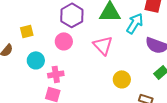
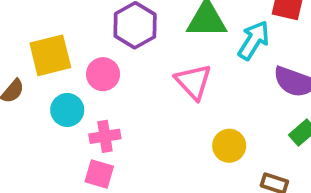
yellow square: (27, 31) -> (50, 55), size x1.6
pink circle: (64, 41) -> (103, 74), moved

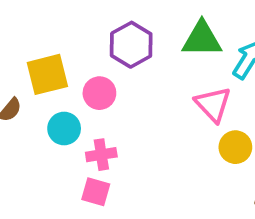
pink triangle: (193, 82) -> (213, 104), moved
yellow circle: (229, 146) -> (235, 147), moved

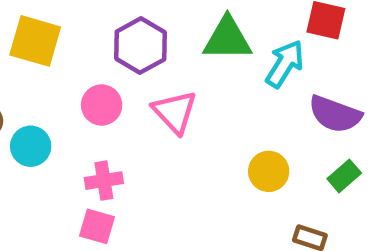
yellow square: (47, 74) -> (35, 41), moved, turned 30
pink triangle: (213, 104) -> (175, 112), moved
cyan circle: (64, 128) -> (31, 146), moved

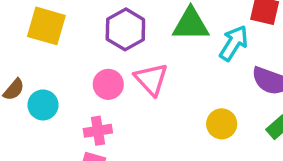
pink circle: (102, 105) -> (108, 84), moved

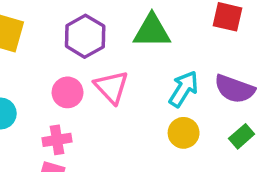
cyan arrow: (234, 43) -> (184, 89), moved

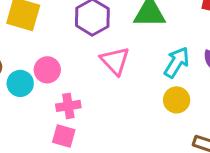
pink circle: (68, 92) -> (47, 70), moved

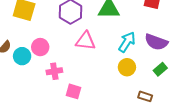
pink triangle: (115, 61) -> (86, 41), turned -40
pink square: (64, 136) -> (73, 91), moved

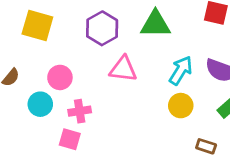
cyan circle: (22, 56) -> (40, 104), moved
pink square: (73, 91) -> (70, 139), moved

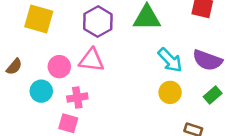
pink triangle: (123, 69) -> (91, 60), moved
cyan arrow: (181, 70) -> (170, 60), turned 104

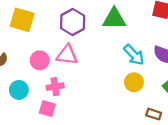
cyan circle: (41, 91) -> (19, 90), moved

